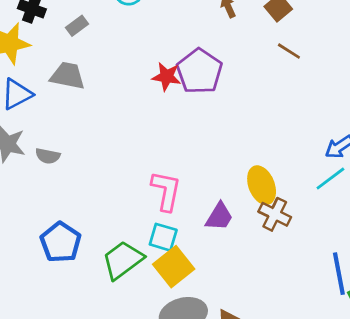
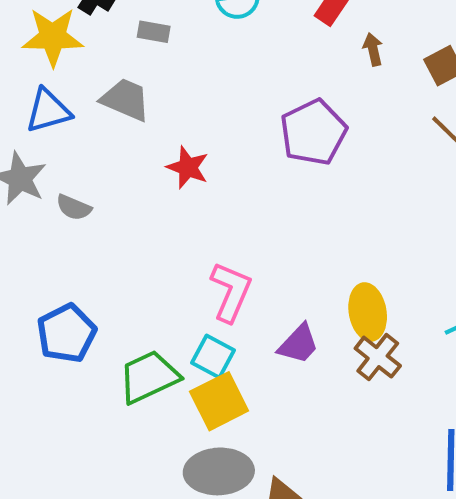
gray rectangle: (77, 26) -> (154, 32), turned 35
red star: (167, 77) -> (188, 167), moved

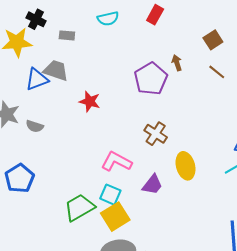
brown arrow: (373, 49) -> (177, 63), moved
blue triangle: (48, 111) -> (37, 79), moved
pink L-shape: (231, 292) -> (117, 162), turned -80
blue pentagon: (66, 333) -> (19, 178), moved
brown cross: (378, 357) -> (156, 134), moved

